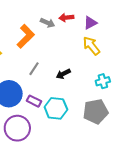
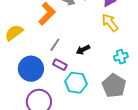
purple rectangle: (34, 101) -> (60, 65), moved
gray pentagon: (96, 111) -> (114, 86), turned -30

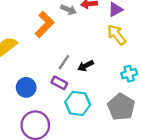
gray line: (55, 45) -> (64, 62), moved
blue circle: (31, 69) -> (26, 87), size x0.7

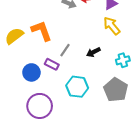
orange L-shape: (44, 24) -> (42, 31), moved, turned -65
black arrow: (86, 66) -> (93, 52), moved
purple rectangle: (59, 83) -> (52, 64), moved

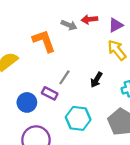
orange L-shape: (42, 31) -> (44, 41), moved
black arrow: (93, 52) -> (96, 80), turned -32

